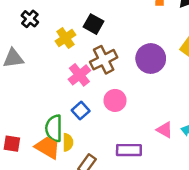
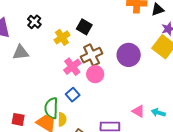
pink circle: (115, 100) -> (95, 74), moved

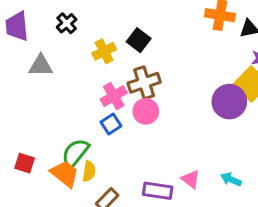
purple circle: (129, 55) -> (229, 102), moved
blue square: (73, 95) -> (111, 124), moved
green semicircle: (51, 108) -> (75, 153), turned 30
pink triangle: (138, 111) -> (191, 179), moved

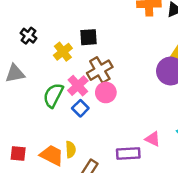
black square: (139, 40) -> (88, 37), turned -30
green semicircle: (75, 153) -> (53, 95), moved

